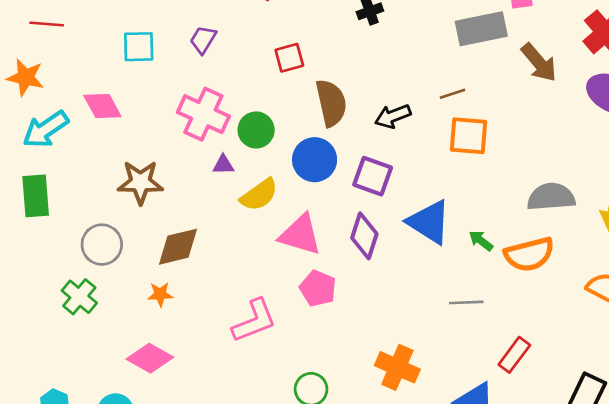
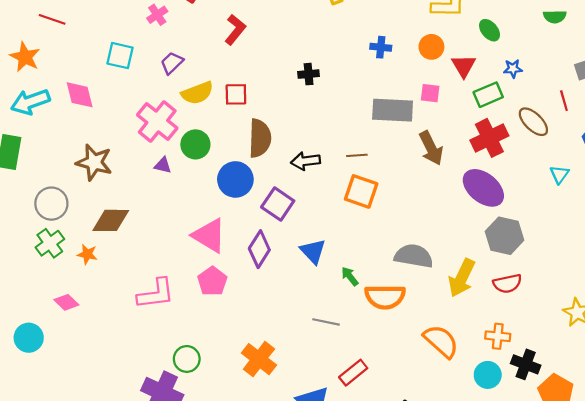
yellow semicircle: (259, 195) -> (197, 93), moved
blue triangle: (429, 222) -> (313, 251), size x0.7
green cross: (79, 297) -> (50, 243), moved
pink diamond: (150, 358) -> (66, 302), size x0.7

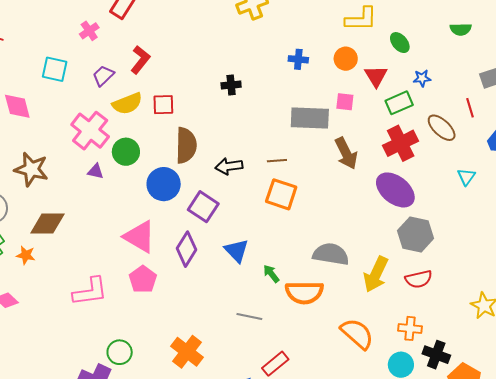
red L-shape: (235, 30) -> (140, 60), moved

